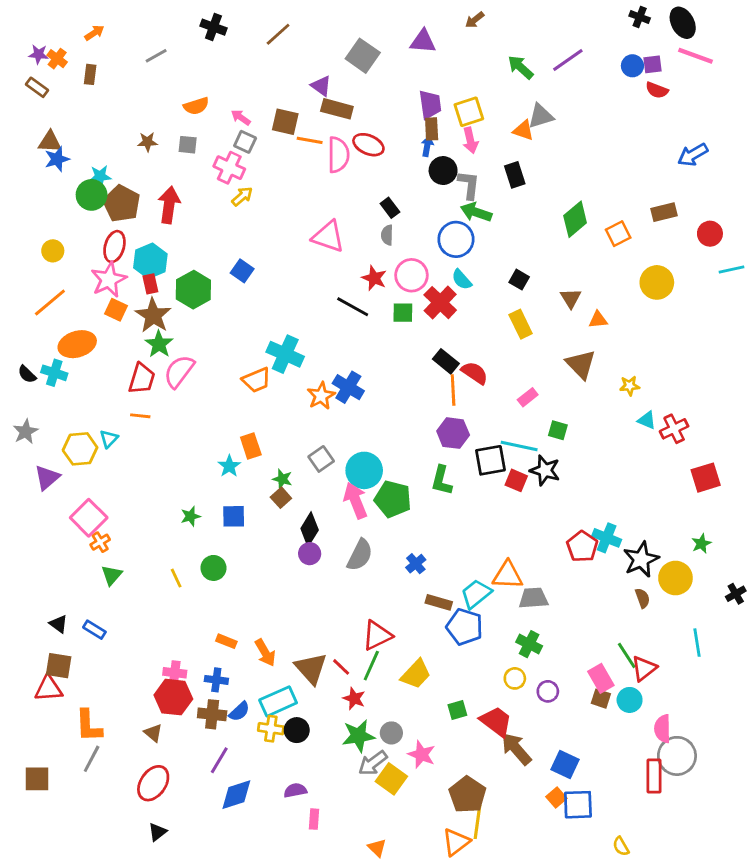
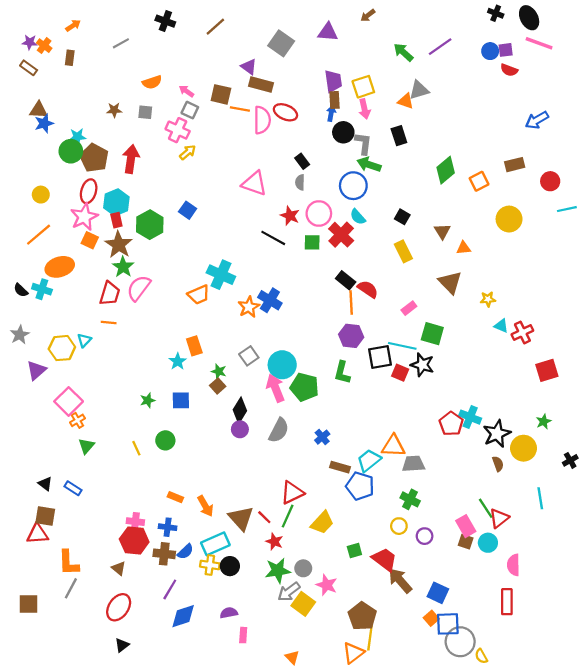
green square: (558, 430) -> (432, 334), size x1.5
gray circle: (677, 756) -> (460, 642), moved

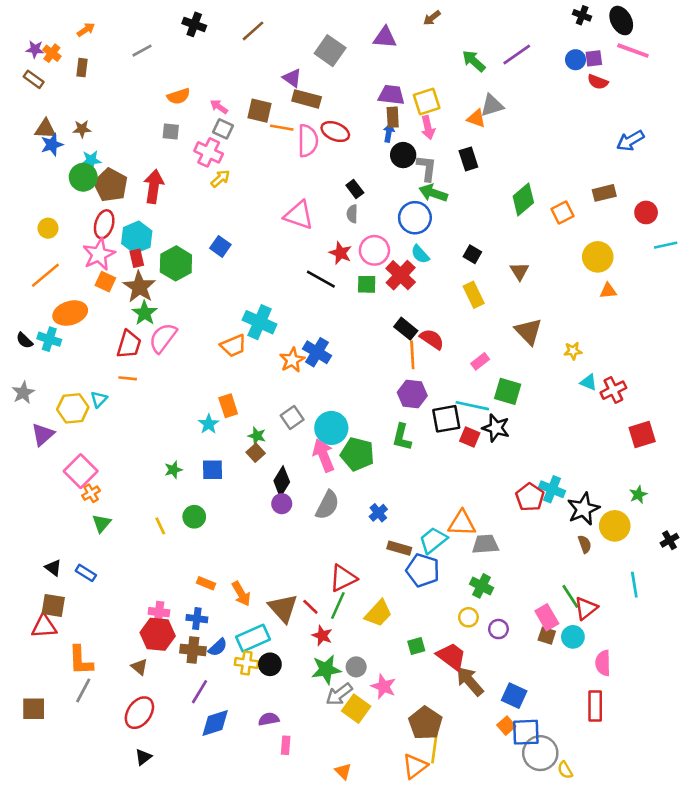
purple trapezoid: (333, 81) -> (391, 95), turned -75
brown star: (114, 110) -> (82, 129), moved
orange triangle: (463, 248) -> (608, 291), moved

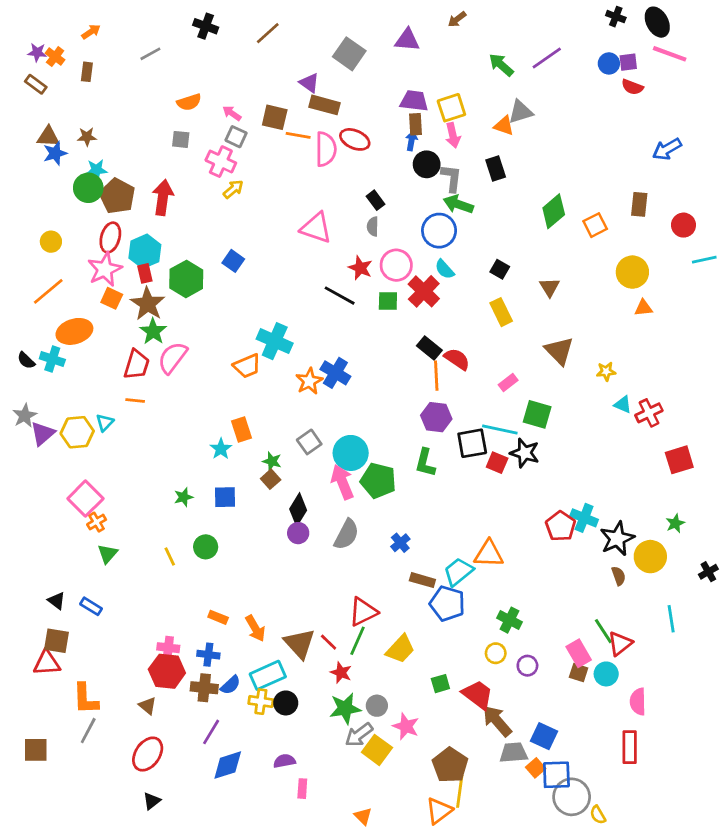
brown rectangle: (604, 193) -> (639, 204), turned -70
purple triangle: (43, 434) -> (43, 434), moved
gray trapezoid: (485, 544) -> (514, 753), moved

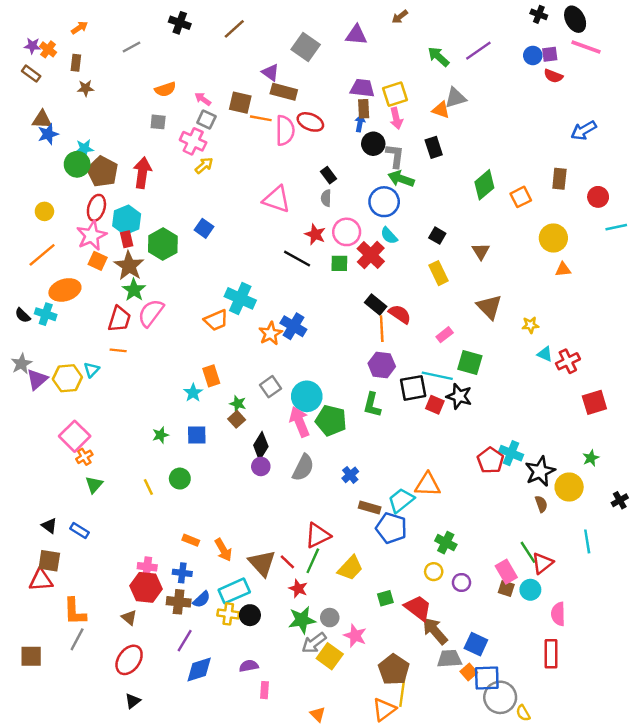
brown star: (87, 137) -> (86, 88), moved

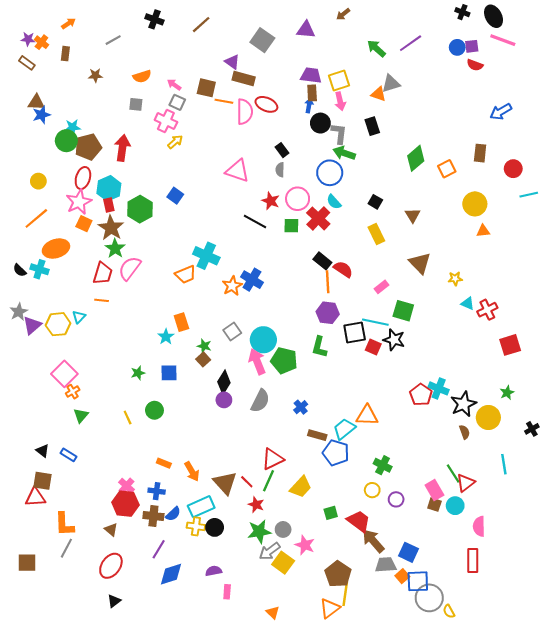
brown star: (86, 88) -> (95, 75), moved
brown pentagon: (102, 172) -> (88, 147), turned 30
pink cross: (147, 567) -> (126, 486), turned 35

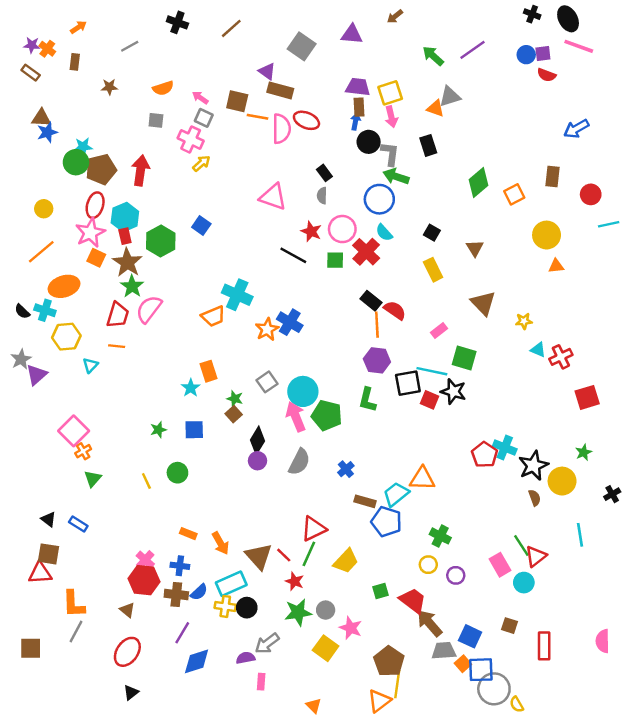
yellow hexagon: (58, 324) -> (66, 337), moved
brown square: (434, 505) -> (509, 626), moved
pink semicircle: (479, 526) -> (603, 641), moved
gray arrow: (270, 551) -> (267, 643), moved

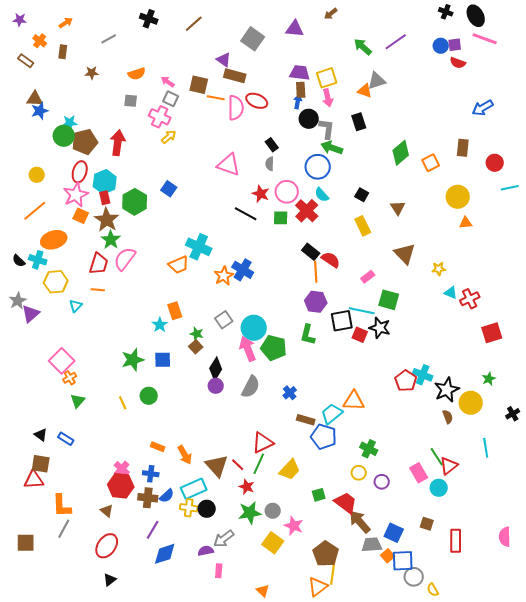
purple star: (32, 45) -> (20, 20), moved
green star: (158, 430) -> (133, 360), size x1.6
gray circle: (494, 689) -> (414, 577), size x0.7

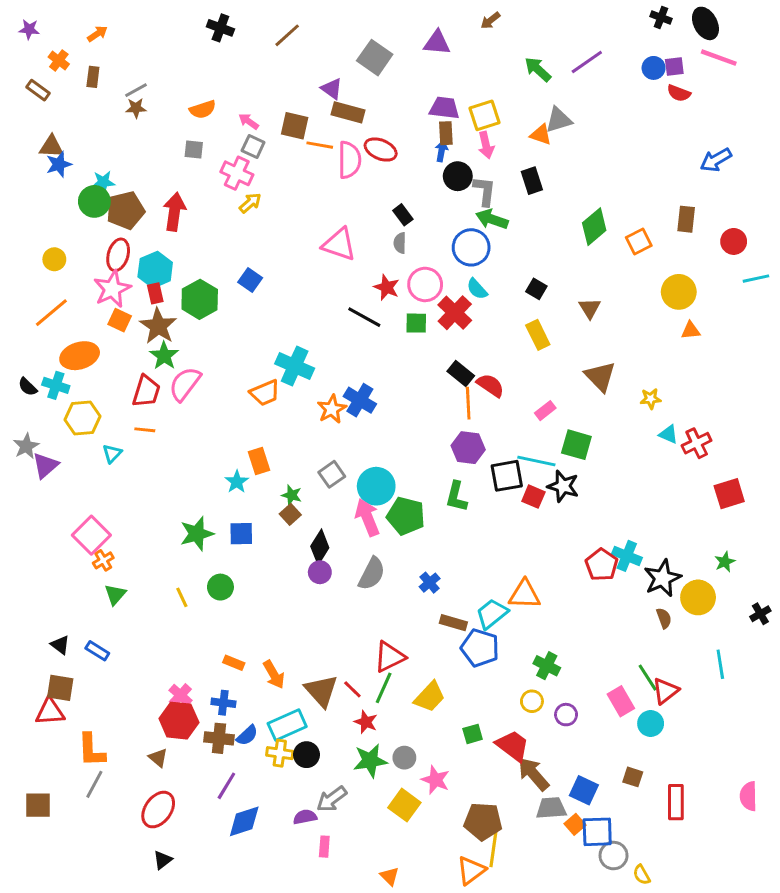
gray line: (109, 39) -> (136, 90), moved
brown pentagon: (326, 554) -> (483, 821), turned -30

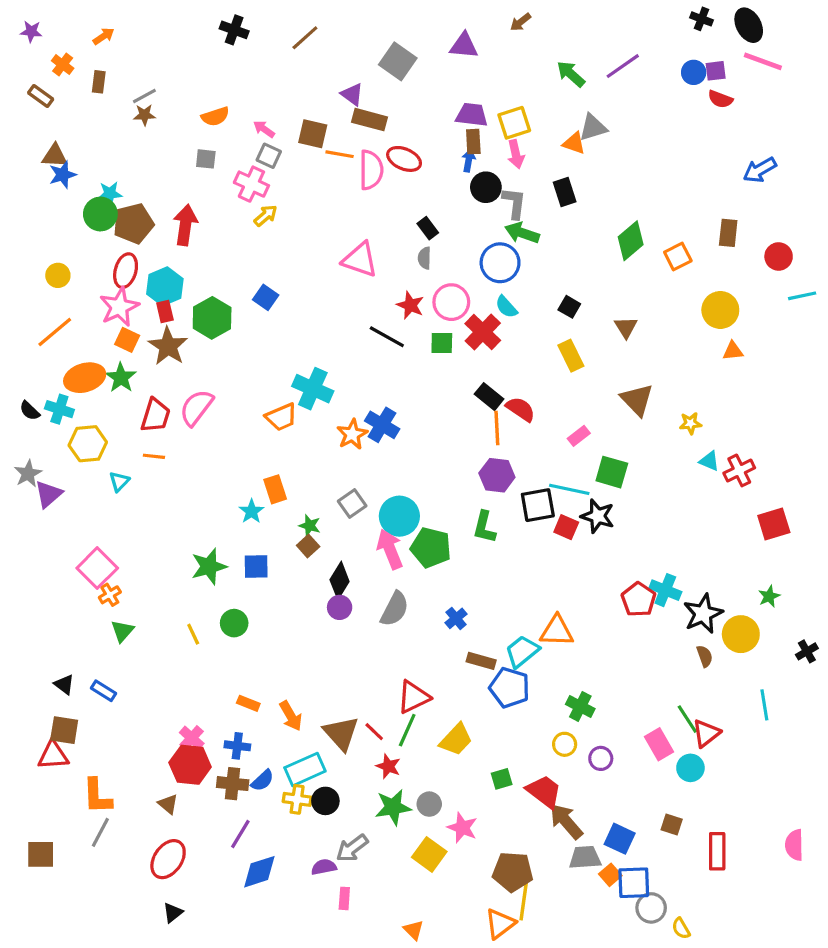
green star: (164, 356) -> (121, 378), moved

